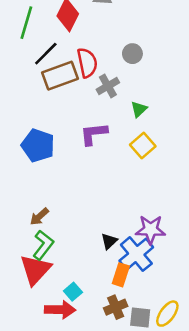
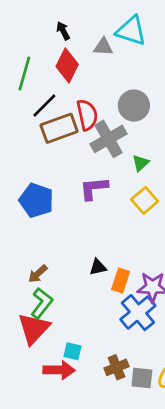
gray circle: (132, 54) -> (134, 106), size x1.5
gray cross: (108, 86) -> (109, 139), size x1.5
black triangle: (109, 241) -> (98, 267), moved, turned 30
orange rectangle: (121, 275) -> (121, 281), moved
cyan square: (73, 292) -> (72, 351), turned -36

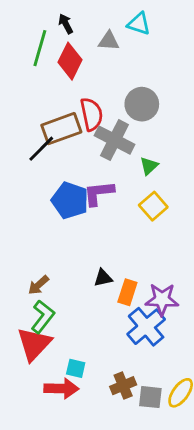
cyan triangle: (131, 31) -> (139, 24), size x0.7
green line: (24, 73) -> (40, 48), moved
black line: (44, 106) -> (41, 149), moved
gray cross: (109, 139) -> (115, 140), turned -33
blue pentagon: (36, 200) -> (70, 200), moved

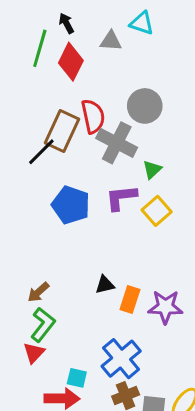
brown rectangle: (61, 129) -> (62, 131), turned -45
purple L-shape: (99, 193) -> (121, 198), moved
blue cross: (146, 327) -> (121, 359), moved
red triangle: (34, 344) -> (34, 353), size x0.6

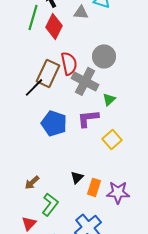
yellow square: (157, 211) -> (112, 139), moved
black triangle: (105, 285) -> (77, 177), turned -32
green L-shape: (43, 325) -> (50, 204), moved

